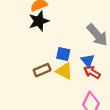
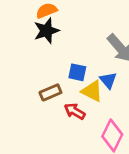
yellow triangle: (64, 71) -> (92, 91), moved
red arrow: (92, 72) -> (75, 111), moved

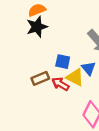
red arrow: (75, 111) -> (60, 84), moved

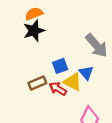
blue square: (63, 62) -> (60, 66), turned -32

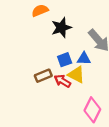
black star: (34, 31) -> (61, 28), moved
blue triangle: (86, 73) -> (84, 59), moved, turned -48

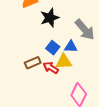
blue square: (65, 60) -> (53, 48), turned -32
yellow triangle: (76, 75) -> (64, 62), turned -30

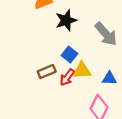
blue triangle: (71, 47) -> (109, 78), moved
red arrow: (51, 68) -> (67, 77), turned -84

